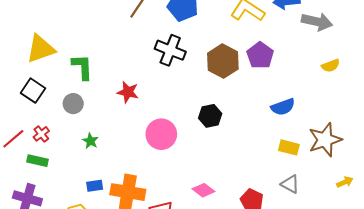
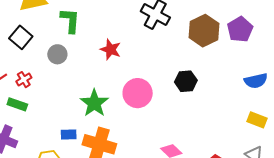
green star: (90, 141) -> (94, 103), moved, size x1.8

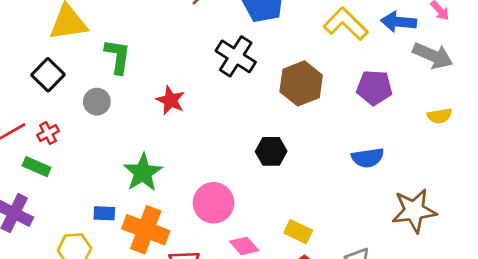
purple pentagon: (240, 29) -> (374, 88), moved, turned 30
pink circle: (138, 93) -> (214, 203), moved
yellow rectangle: (257, 120) -> (298, 232), moved

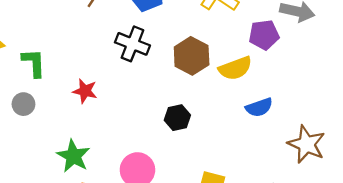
purple pentagon: (374, 88) -> (264, 35), moved
yellow semicircle: (440, 116) -> (235, 68), moved, size x1.6
brown star: (414, 211) -> (307, 144), turned -30

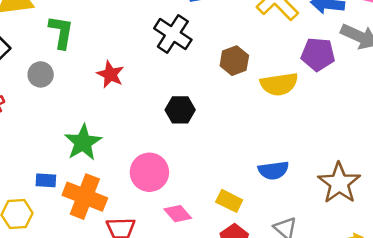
brown hexagon: (192, 56) -> (234, 61), size x0.7
blue semicircle: (259, 107) -> (273, 170), moved
black hexagon: (177, 118) -> (180, 110), moved

